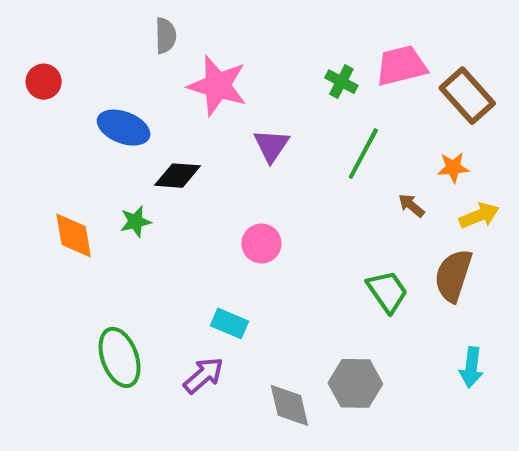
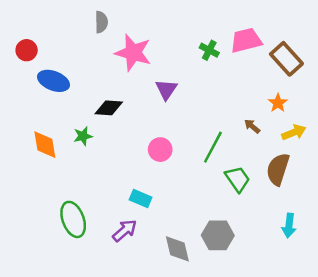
blue ellipse: (124, 128) -> (54, 81), moved
green line: (363, 154) -> (213, 147), moved
orange star: (453, 168) -> (278, 103), turned -30

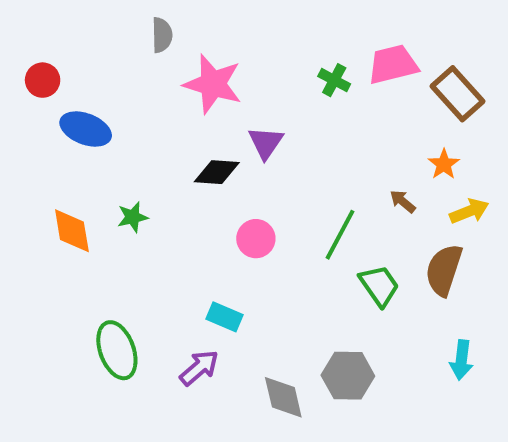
black diamond: (109, 108) -> (217, 172), moved

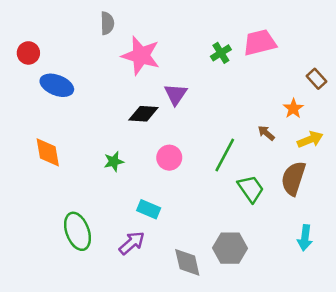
green cross: (334, 80) -> (221, 53), turned 30
brown rectangle: (458, 94) -> (317, 79), moved, size x0.6
green star: (133, 217) -> (114, 162), moved

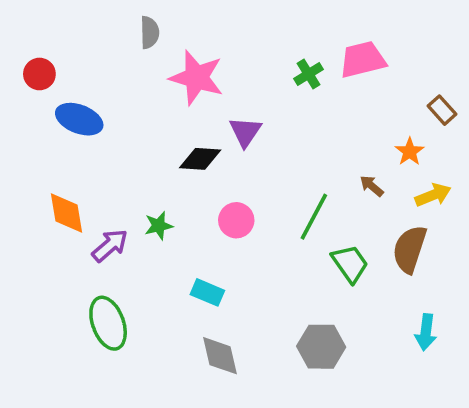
purple arrow: (132, 243) -> (110, 246), moved
gray diamond: (187, 262) -> (220, 356), moved

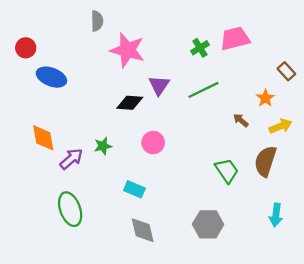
green line: (314, 217) -> (203, 90), moved, turned 36

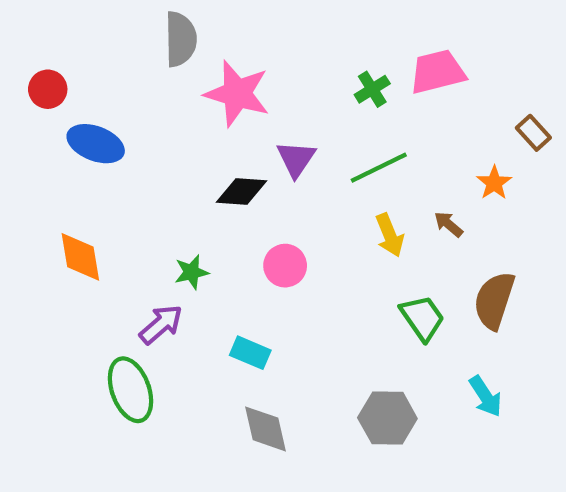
gray semicircle: (97, 21) -> (181, 39), size x1.4
yellow arrow: (281, 126) -> (390, 235), moved, turned 90
purple arrow: (71, 159) -> (161, 324), moved
cyan arrow: (276, 215) -> (485, 396), moved, turned -40

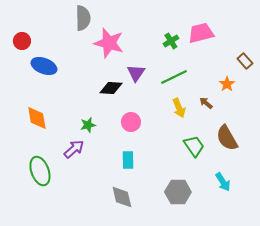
brown semicircle: (494, 300) -> (227, 138), turned -48
cyan rectangle: (250, 353) -> (128, 160), moved, turned 66
green ellipse: (130, 390) -> (40, 171), moved

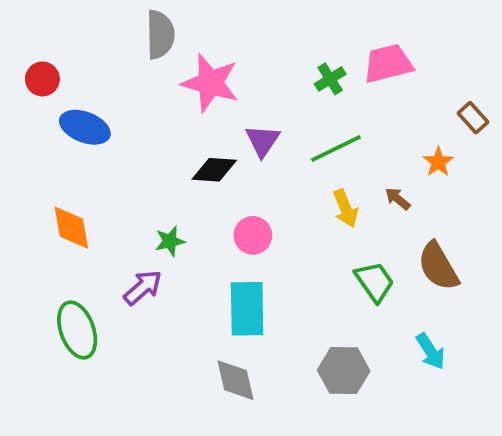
cyan rectangle: (128, 160) -> (247, 309), size x1.6

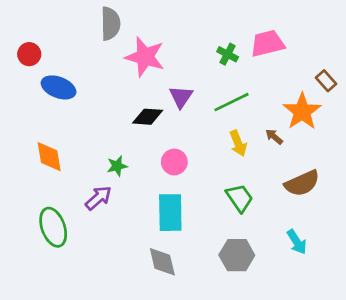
green cross: (330, 79) -> (228, 54), turned -30
orange star: (438, 162) -> (302, 111), size x1.8
brown semicircle: (438, 266) -> (302, 183), turned -84
green trapezoid: (375, 282) -> (240, 198), moved

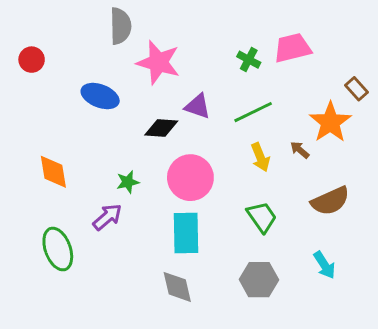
blue ellipse: (58, 87) -> (100, 96), moved
purple triangle: (181, 97) -> (198, 106), turned -45
pink circle: (174, 162) -> (190, 178), size x1.6

